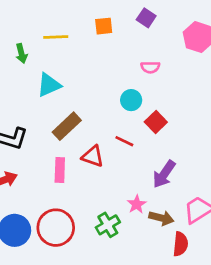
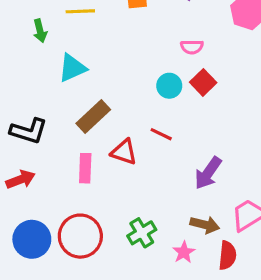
red square: (156, 122) -> (203, 82), moved
pink star: (137, 204) -> (184, 252), moved

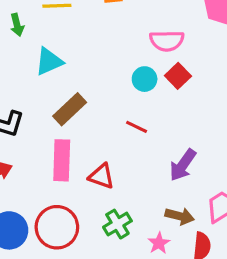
pink semicircle: (192, 47) -> (167, 41), size x1.5
red triangle: (124, 152) -> (102, 176), moved
pink rectangle: (85, 168) -> (62, 160), size x1.4

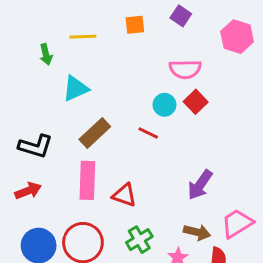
red line: (137, 127) -> (148, 133), moved

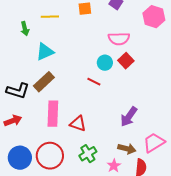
brown rectangle: (95, 133) -> (44, 82), moved

